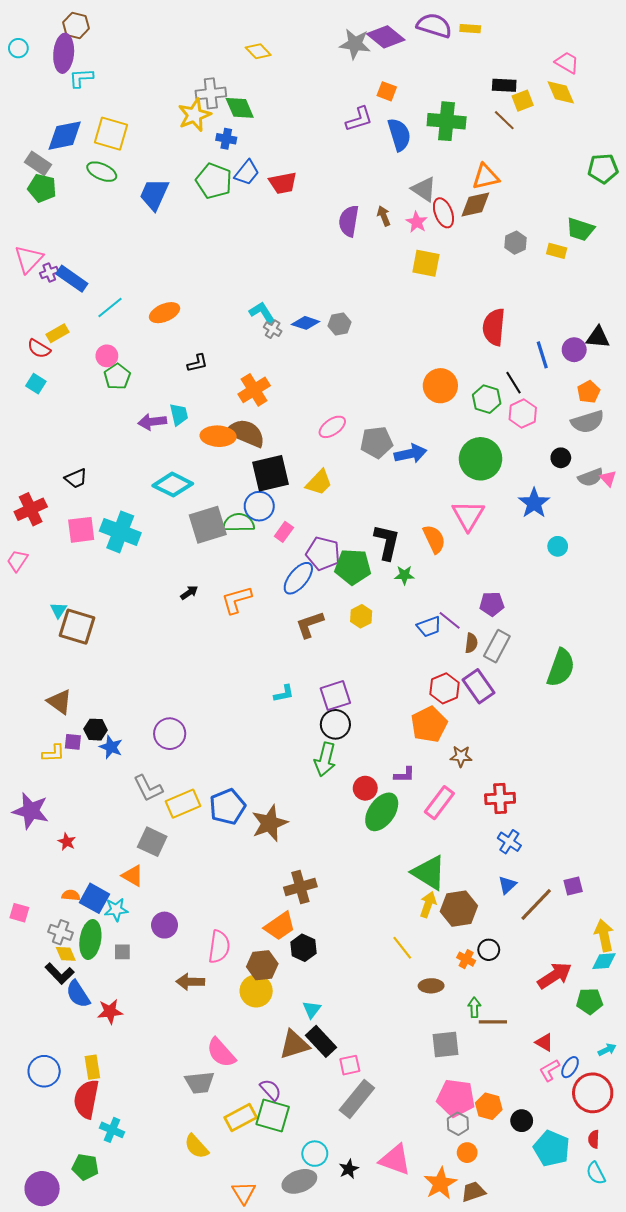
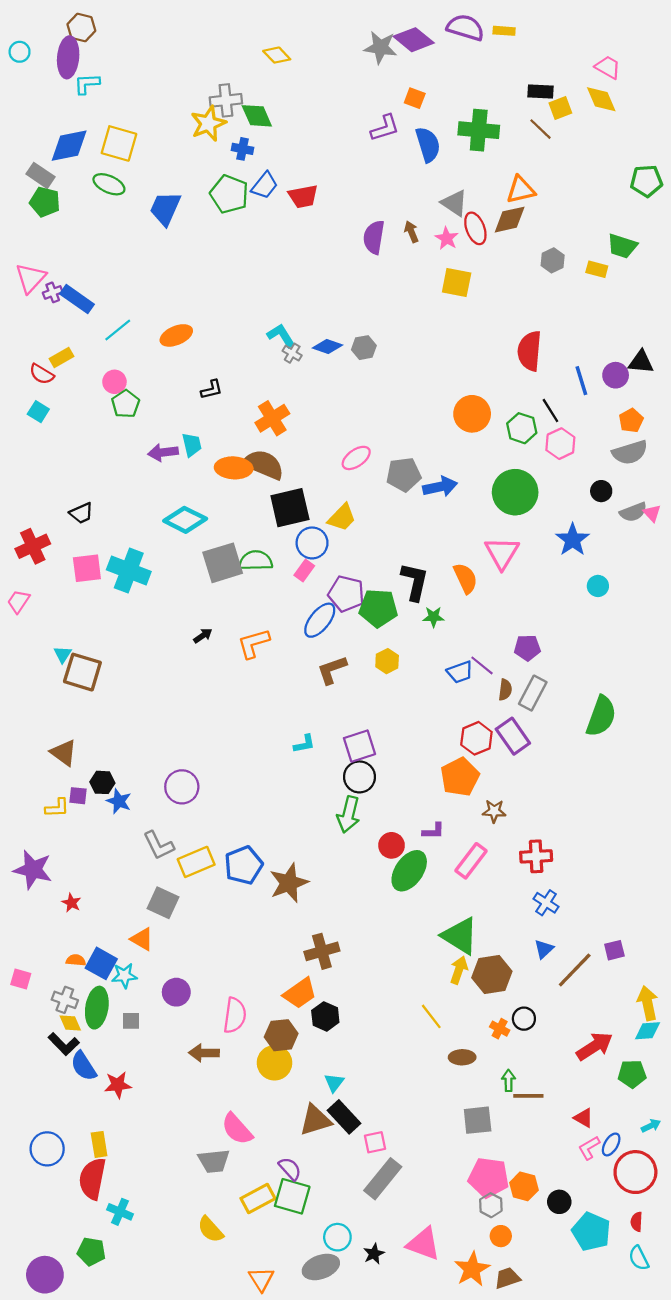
blue circle: (259, 506) -> (312, 543), moved

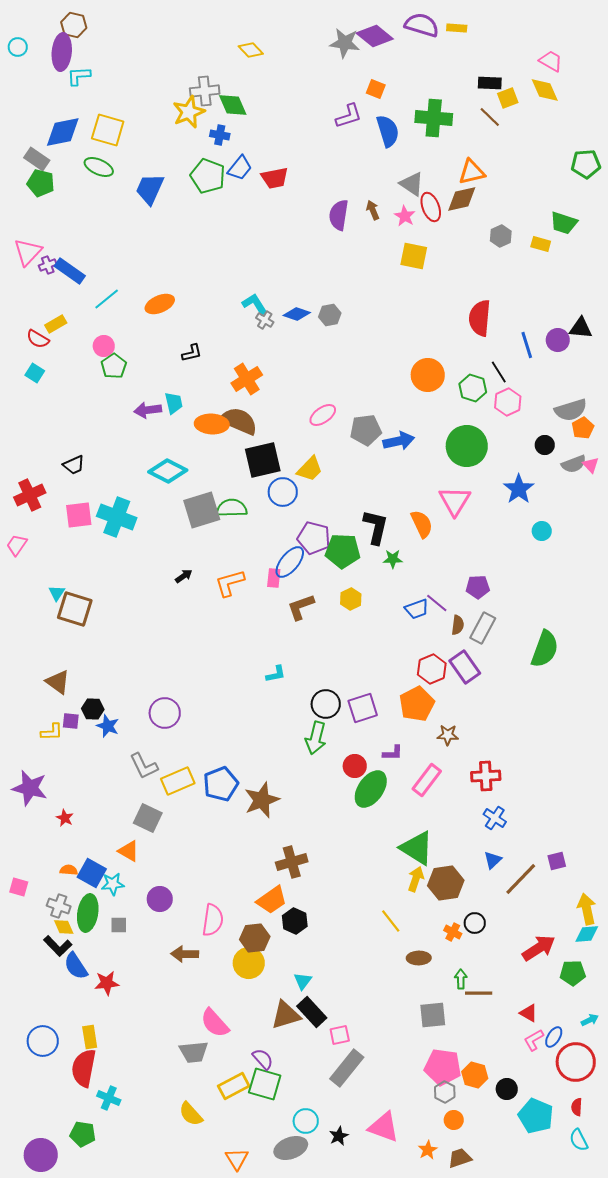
orange pentagon: (631, 420) -> (583, 428), moved
pink rectangle: (304, 571) -> (274, 578), moved, turned -30
purple square: (359, 746) -> (363, 708), moved
orange star: (472, 1269) -> (428, 1150), size x0.6

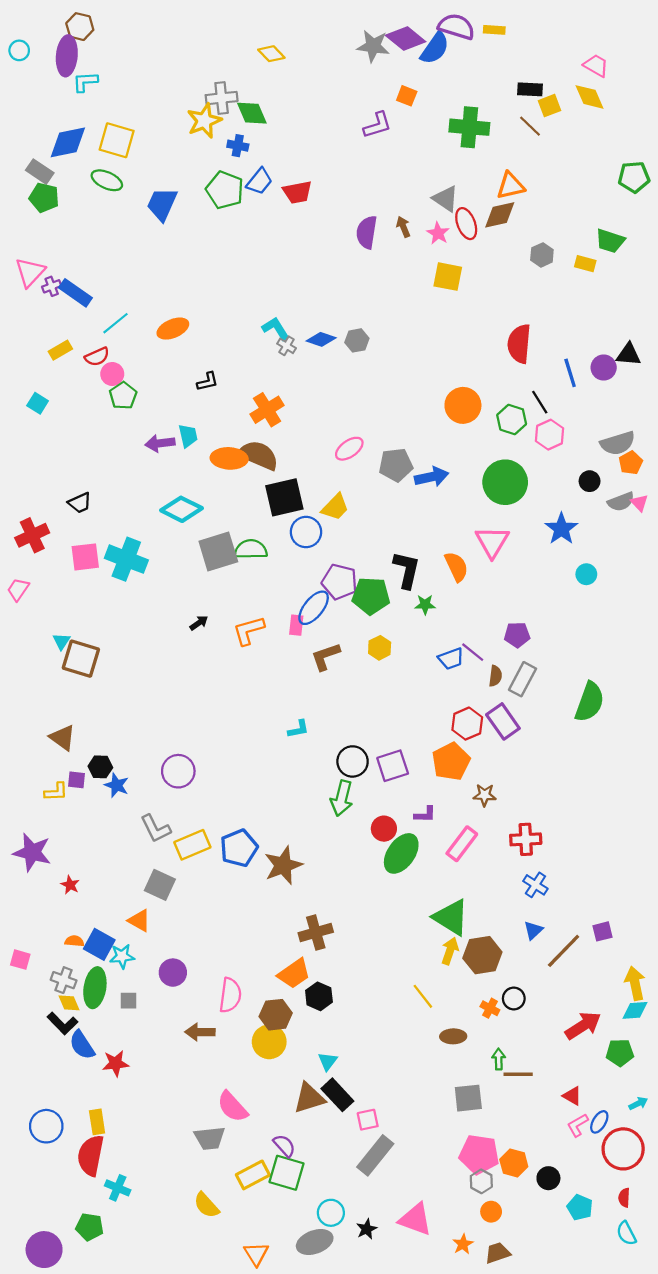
blue semicircle: (388, 131) -> (435, 48), moved, turned 52
red semicircle: (38, 339) -> (97, 357), moved, turned -55
cyan pentagon: (536, 1116) -> (580, 1207), size x0.7

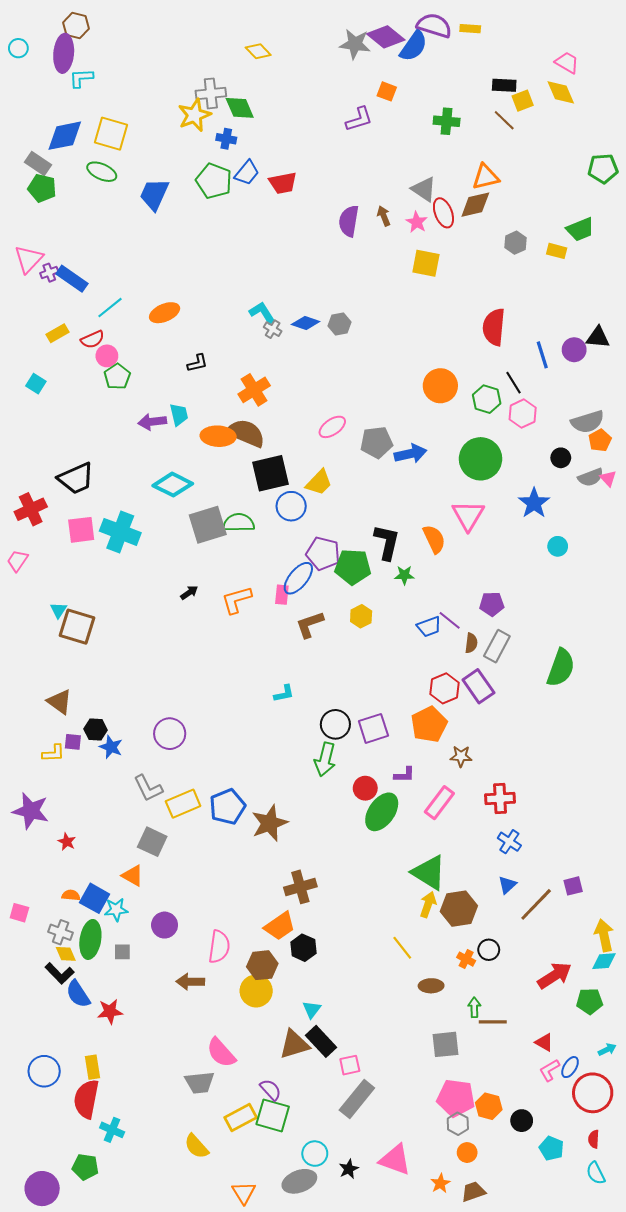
green cross: (469, 127) -> (447, 121), size x0.7
green trapezoid: (610, 241) -> (580, 229), turned -40
black trapezoid: (80, 503) -> (76, 478), size x1.6

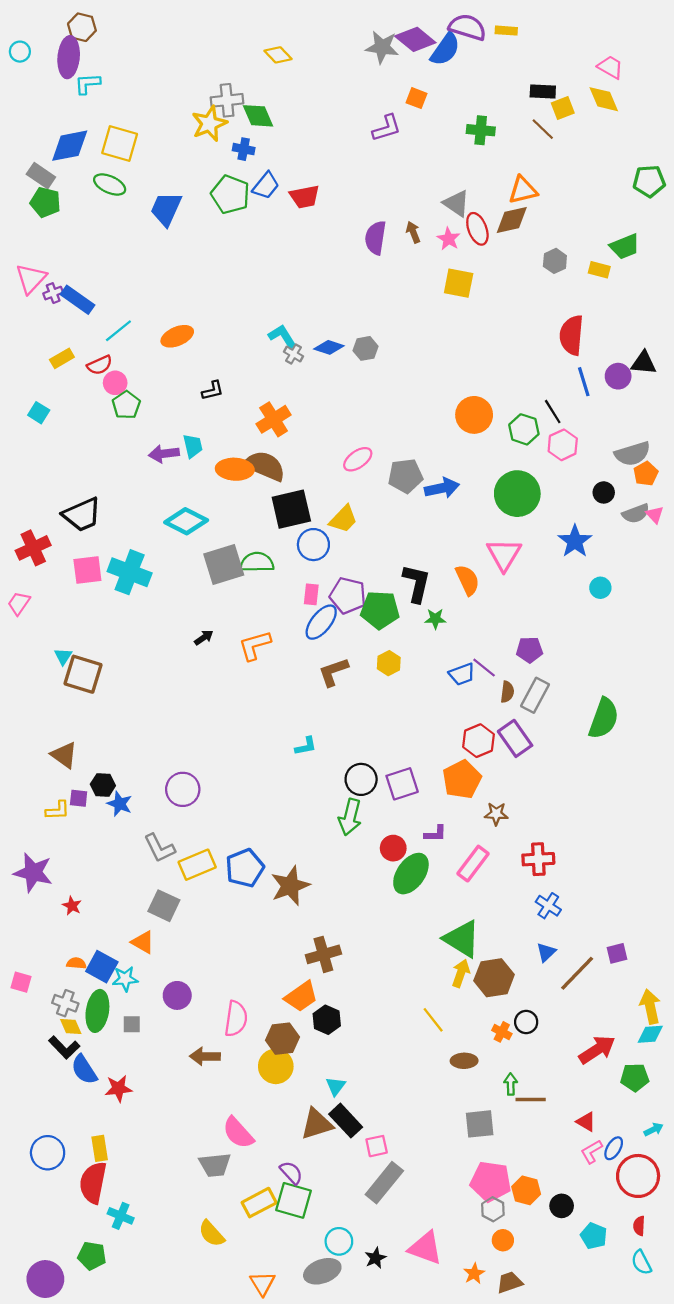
red semicircle: (494, 327) -> (572, 335), moved
pink rectangle: (282, 595) -> (311, 594), moved

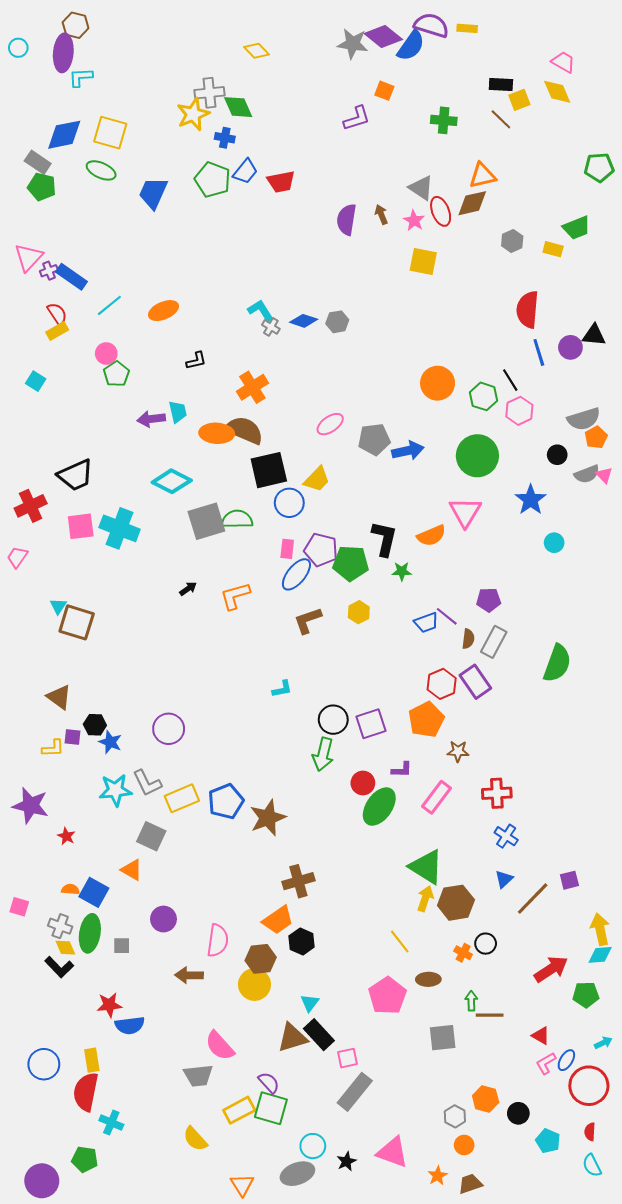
red semicircle: (100, 365) -> (57, 314), moved, turned -100
orange semicircle: (467, 580) -> (431, 536), turned 92
cyan star: (125, 979) -> (115, 790), moved, size x1.4
blue semicircle: (84, 1070) -> (130, 1025), moved, turned -64
pink pentagon: (491, 1182) -> (387, 996), moved, turned 30

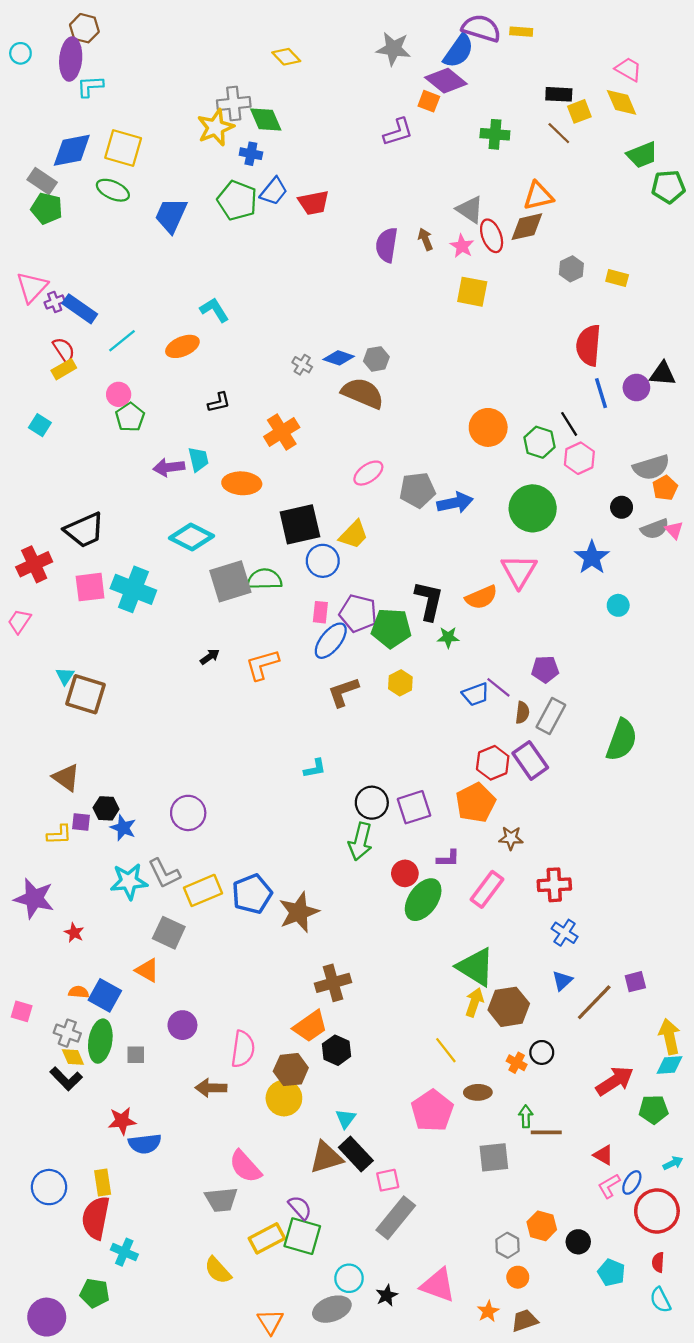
purple diamond: (383, 37) -> (446, 81), moved
green trapezoid: (577, 228) -> (642, 155), moved
cyan L-shape: (261, 311) -> (214, 310), moved
brown semicircle: (244, 430) -> (363, 393), moved

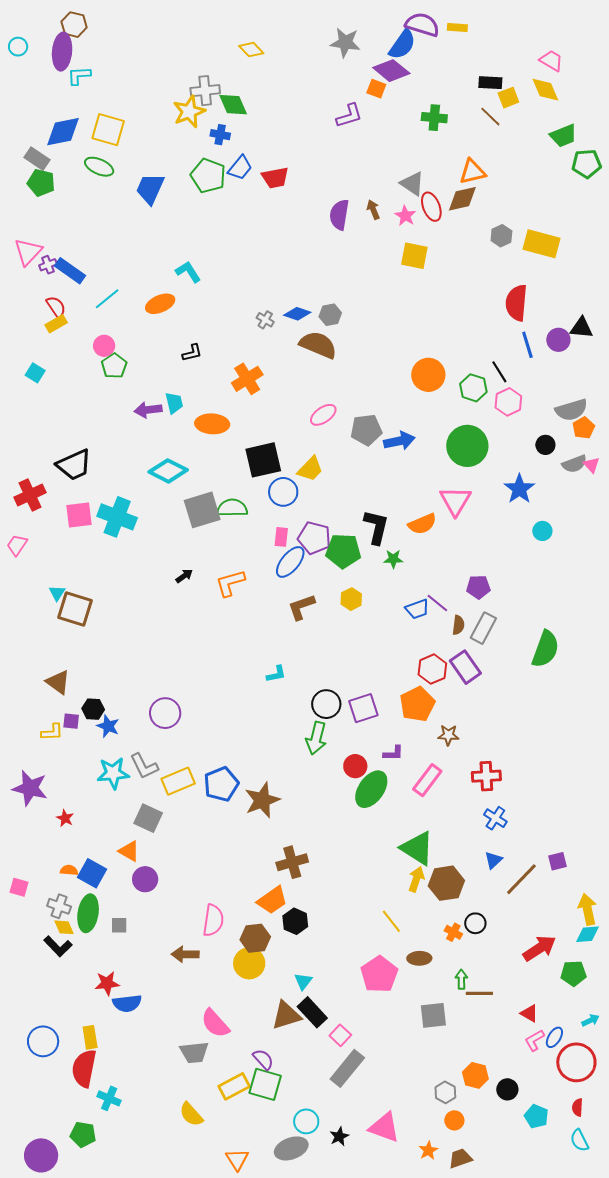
yellow rectangle: (617, 278) -> (541, 244), size x1.8
purple circle: (182, 1025) -> (145, 879), moved
pink square: (388, 1180) -> (340, 1035), turned -35

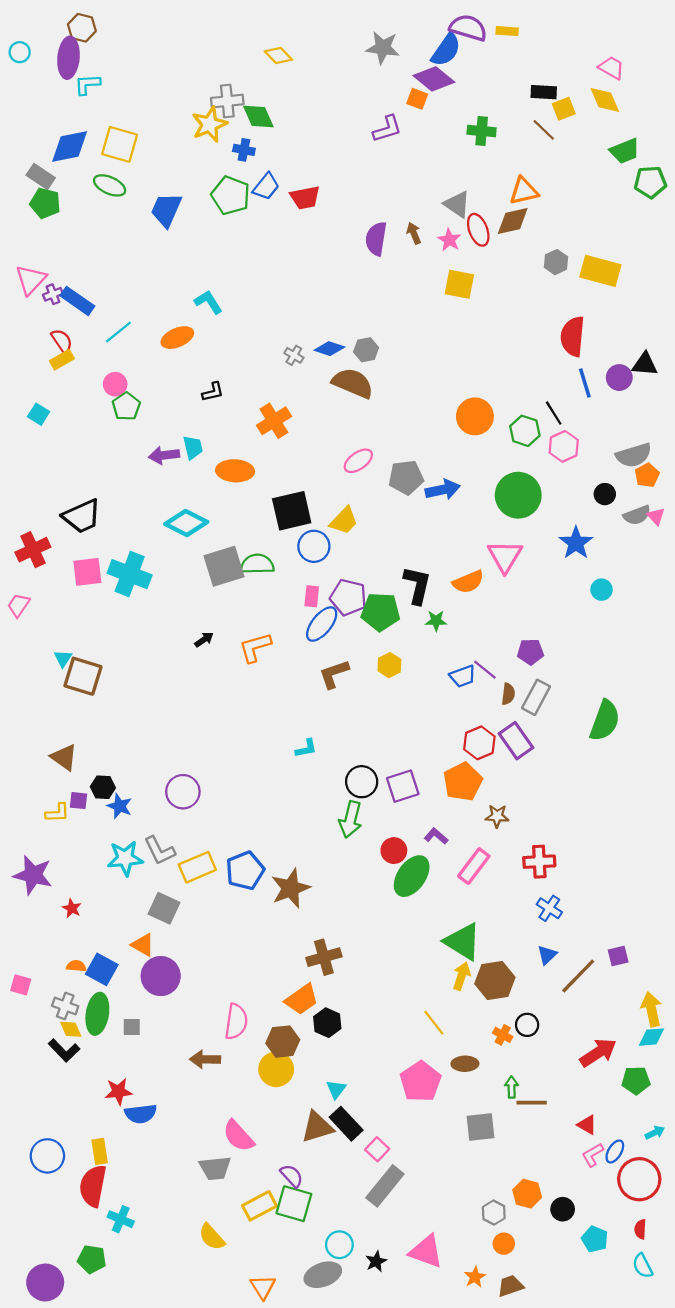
purple L-shape: (393, 753) -> (436, 836), turned -140
purple circle: (145, 879) -> (161, 976), size x1.4

